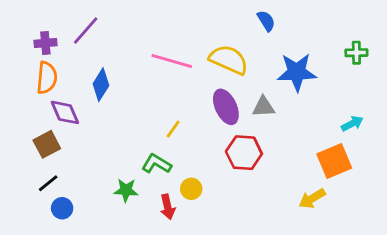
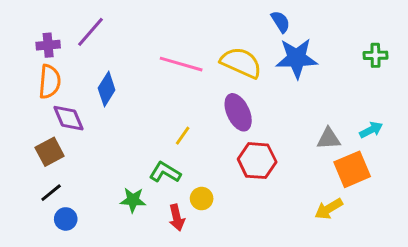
blue star: (297, 72) -> (297, 58), moved
gray triangle: (263, 107) -> (329, 139), moved

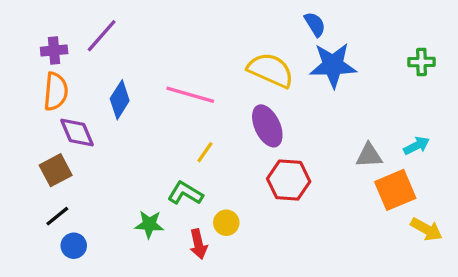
pink line: (181, 64) -> (190, 95), moved
yellow arrow: (329, 209) -> (426, 229), moved, turned -120

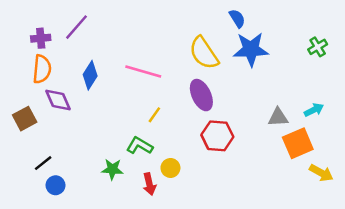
green cross: (422, 62) -> (318, 47), turned -30
yellow semicircle: (271, 70) -> (204, 53), turned -148
brown square: (56, 170) -> (25, 119), moved

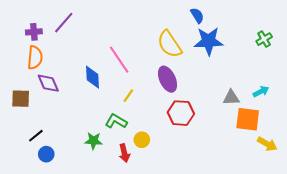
pink line: (143, 72) -> (119, 60), turned 40
blue diamond: (90, 75) -> (92, 77), moved, turned -35
brown square: (25, 119) -> (21, 99), turned 30
orange square: (298, 143) -> (248, 119), turned 30

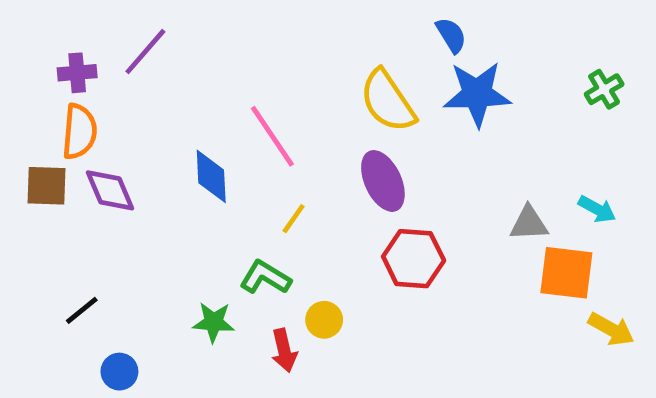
cyan arrow: (261, 91) -> (597, 209), turned 56
brown square: (21, 99) -> (47, 186), moved
blue circle: (46, 154) -> (119, 372), moved

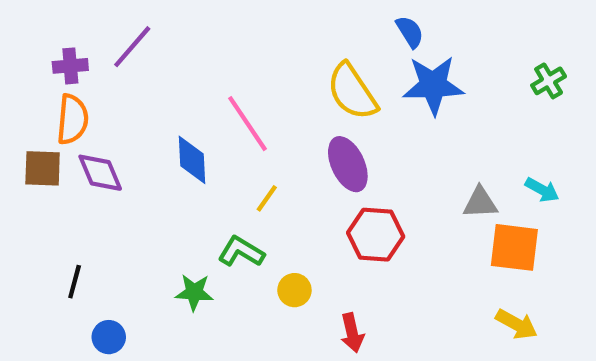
black line: (82, 310) -> (75, 282), turned -36
yellow arrow: (611, 329) -> (517, 324), moved
red arrow: (284, 350) -> (352, 333), moved

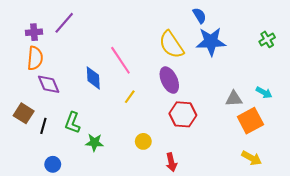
brown square: (43, 168) -> (24, 113), moved, turned 30
orange square: (514, 247) -> (250, 121), turned -35
green L-shape: (241, 252) -> (73, 123), moved, turned -100
black line: (75, 282) -> (43, 126), moved

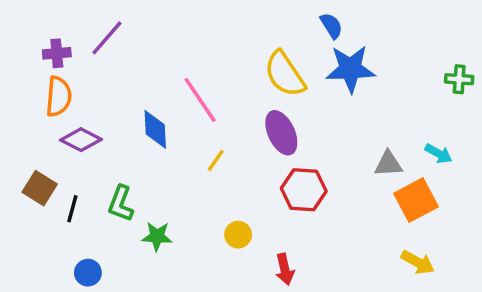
green cross: (267, 39) -> (459, 79), moved, turned 35
purple diamond: (49, 84) -> (81, 140), turned -40

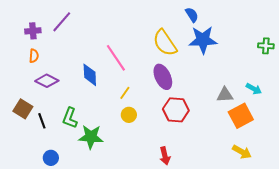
orange semicircle: (59, 97) -> (34, 56), size x0.6
black line: (72, 209) -> (42, 121), turned -35
yellow circle: (238, 235) -> (129, 115), moved
green star: (157, 236) -> (91, 137), size x1.4

